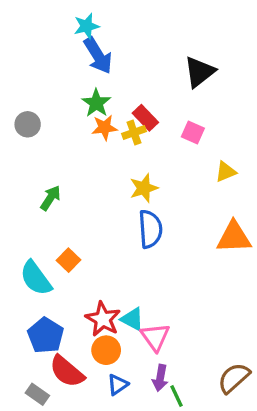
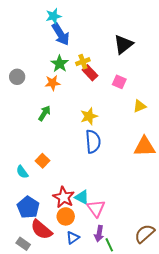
orange star: (105, 128) -> (53, 83), moved
yellow cross: (134, 132) -> (83, 62), moved
green arrow: (50, 198) -> (44, 113), moved
cyan semicircle: (36, 278) -> (22, 172), size x0.6

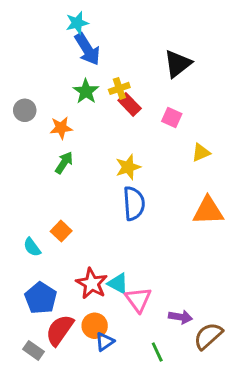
orange star: (53, 83) -> (61, 128), moved
orange circle: (66, 216) -> (95, 326), moved
red semicircle: (41, 230) -> (60, 330), turned 85
purple arrow: (99, 234) -> (181, 317), moved, turned -91

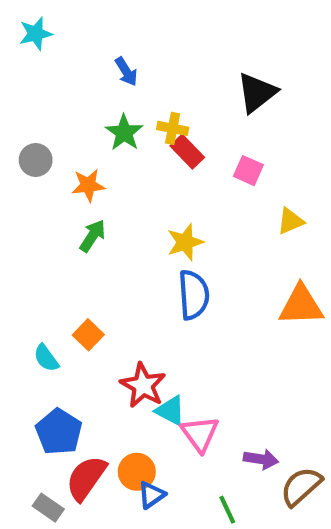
cyan star: (77, 23) -> (36, 34), moved
blue arrow: (87, 49) -> (126, 72), size x0.6
yellow cross: (119, 88) -> (173, 128), turned 30
red star: (92, 284) -> (143, 385), moved

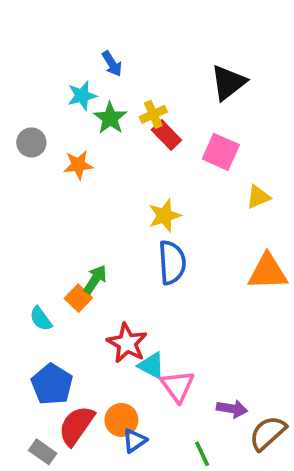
cyan star: (36, 34) -> (82, 96), moved
yellow cross: (173, 128) -> (153, 114), turned -35
pink square: (248, 171) -> (221, 152), size x1.4
green arrow: (92, 236) -> (95, 279), moved

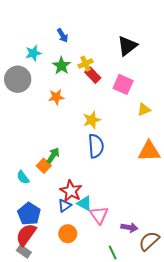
cyan star: (82, 96) -> (33, 53), moved
gray circle: (31, 142) -> (18, 79), size x1.6
orange star: (78, 165) -> (56, 97), moved
red semicircle: (76, 426) -> (26, 235), moved
blue triangle: (135, 441) -> (65, 206), moved

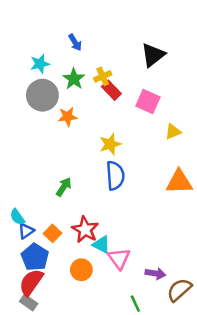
gray circle: (18, 79) -> (42, 95), moved
orange square: (44, 166) -> (52, 233), moved
cyan semicircle: (23, 177) -> (17, 217), moved
blue triangle: (65, 206) -> (26, 231), moved
orange circle: (68, 234) -> (81, 270), moved

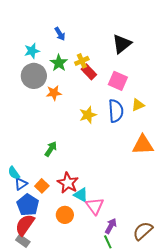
blue semicircle: (115, 176) -> (116, 111), moved
purple arrow: (155, 274) -> (111, 226), moved, turned -70

